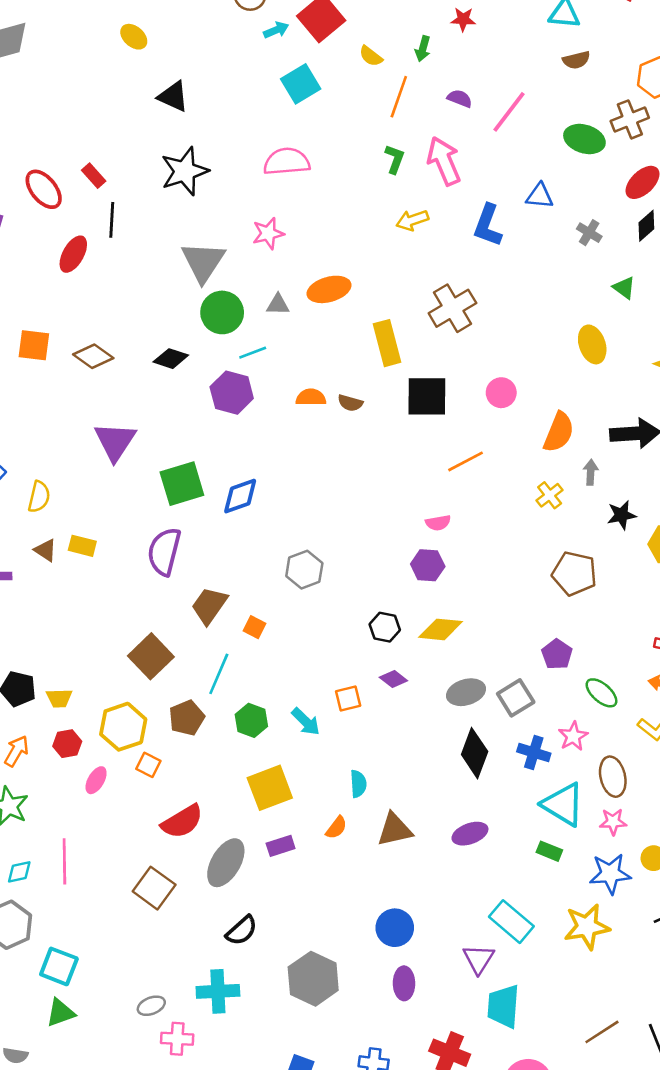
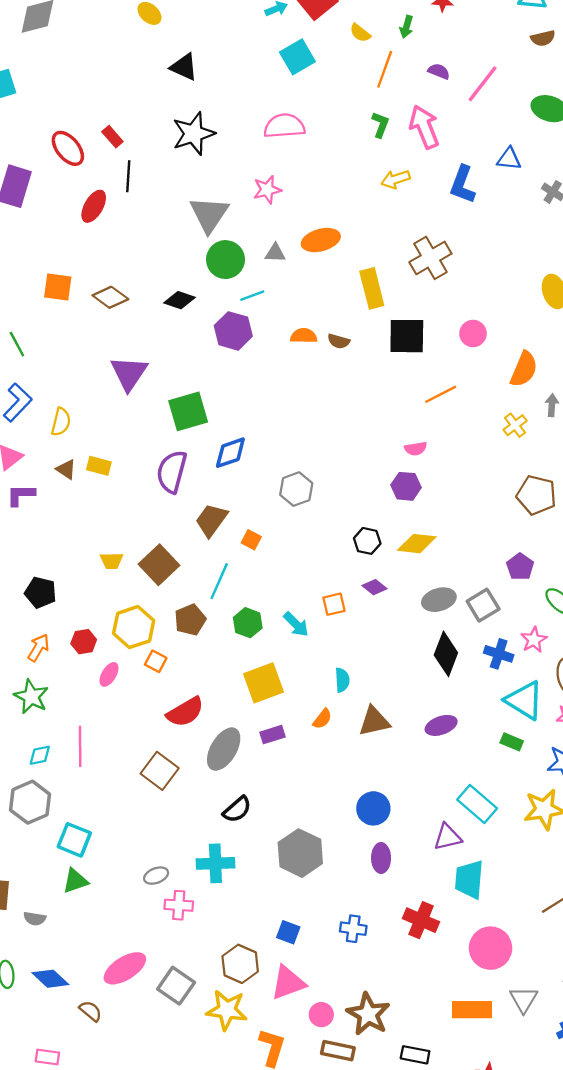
blue diamond: (240, 496) -> (230, 453), moved
yellow trapezoid: (59, 698) -> (112, 561), moved
purple triangle: (478, 959) -> (448, 837), turned 44

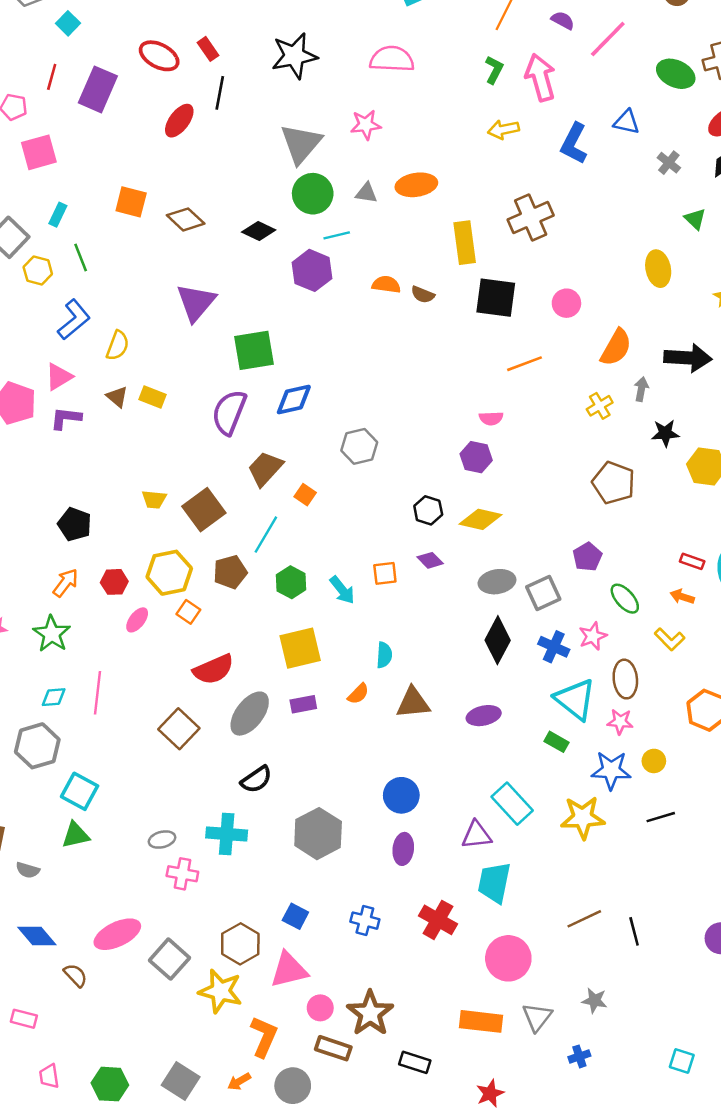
red ellipse: (68, 148) -> (159, 56), turned -30

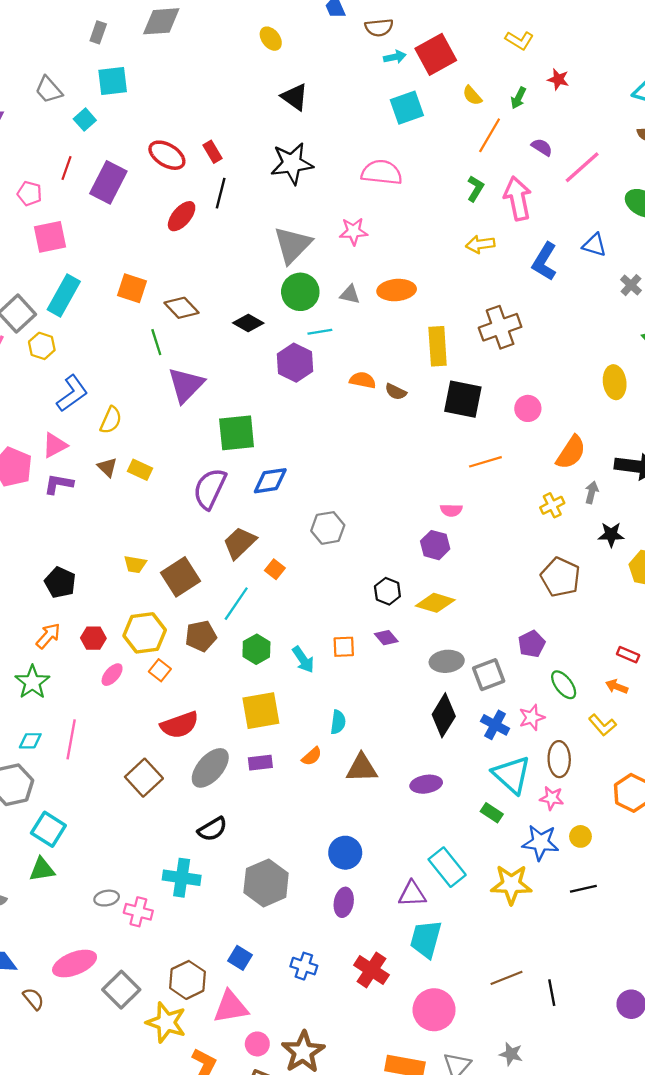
cyan rectangle: (58, 215) -> (64, 296), size x1.8
green line: (81, 257) -> (156, 342), moved
gray ellipse: (162, 840) -> (107, 898), moved

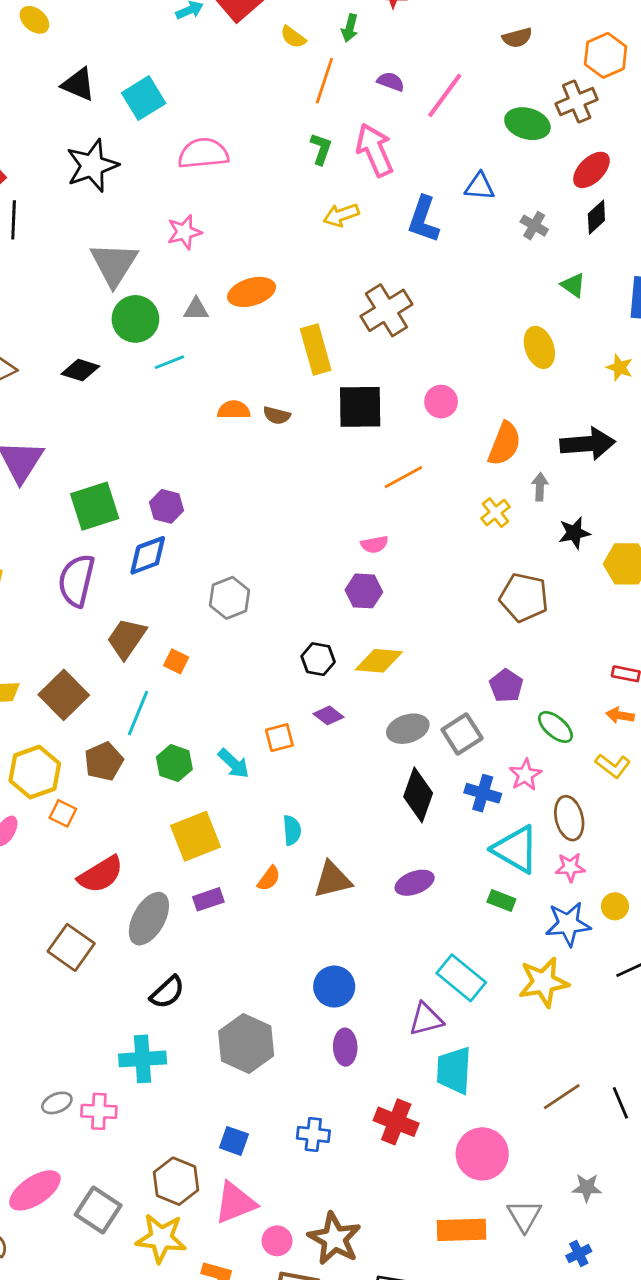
cyan square: (407, 108) -> (144, 98), moved
purple hexagon: (295, 363) -> (166, 506), moved, size x0.7

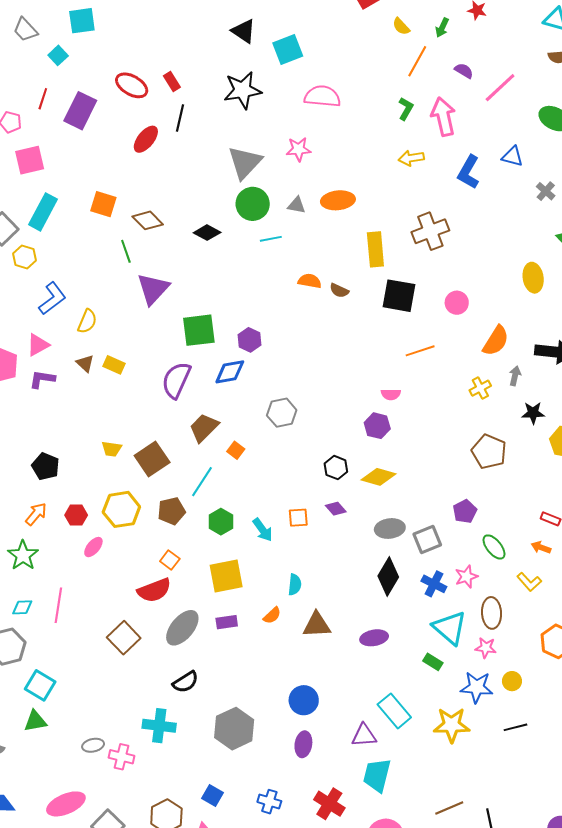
orange square: (63, 813) -> (170, 560), moved

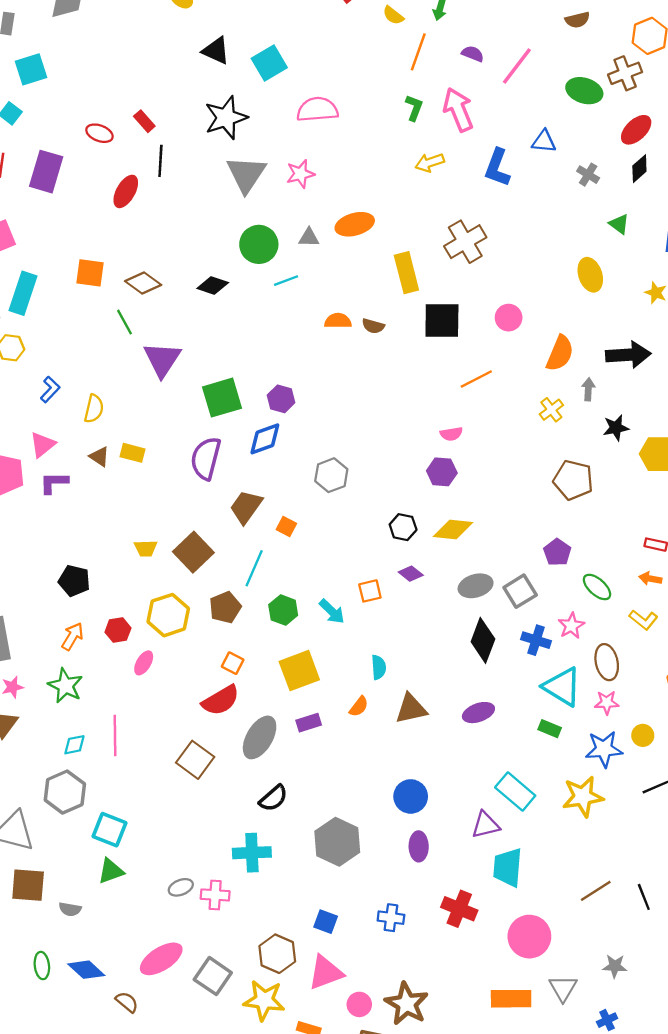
red ellipse: (132, 85) -> (99, 133), size x0.7
gray triangle: (245, 162) -> (246, 174), moved
blue L-shape: (52, 299) -> (50, 389), size x0.7

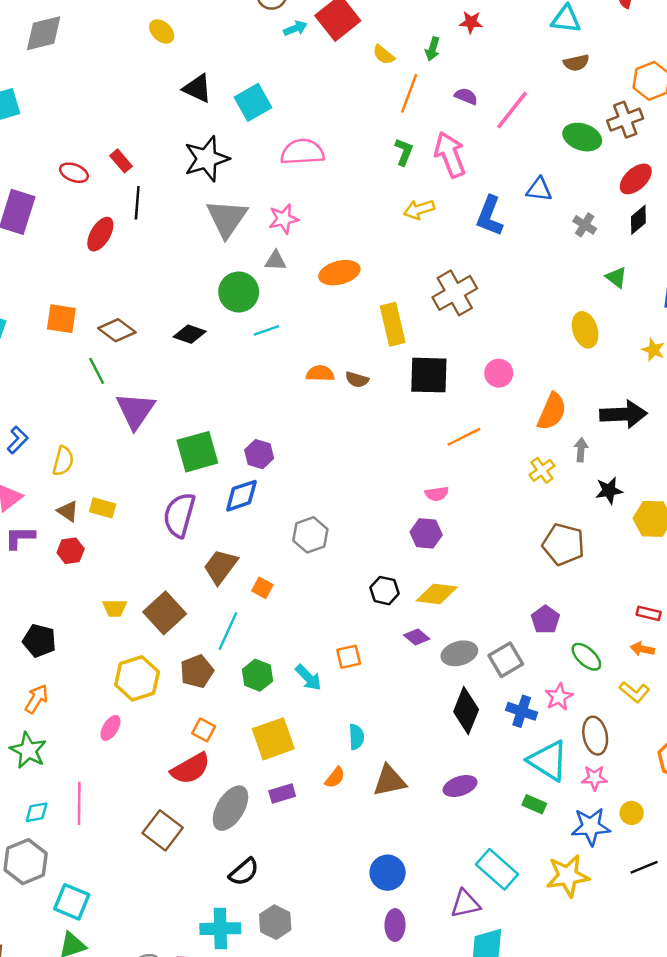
gray triangle: (309, 238) -> (276, 261), moved
purple diamond: (411, 574) -> (417, 637), moved
red hexagon: (118, 630) -> (71, 551), moved
gray hexagon: (337, 842) -> (275, 922), moved, size x0.7

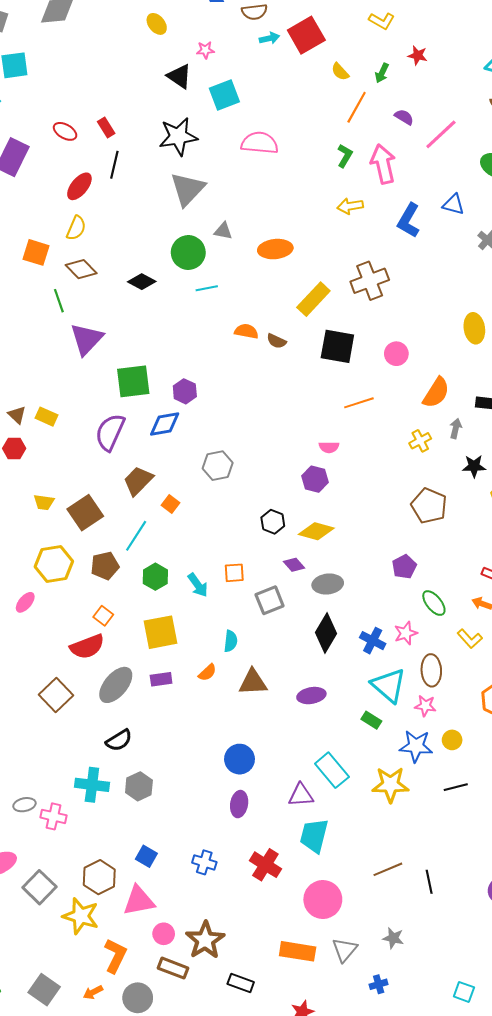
pink star: (284, 219) -> (205, 50), moved, size x0.7
yellow rectangle: (393, 324) -> (313, 299), turned 48
yellow semicircle: (63, 461) -> (76, 228), moved
gray square: (506, 660) -> (270, 600), moved

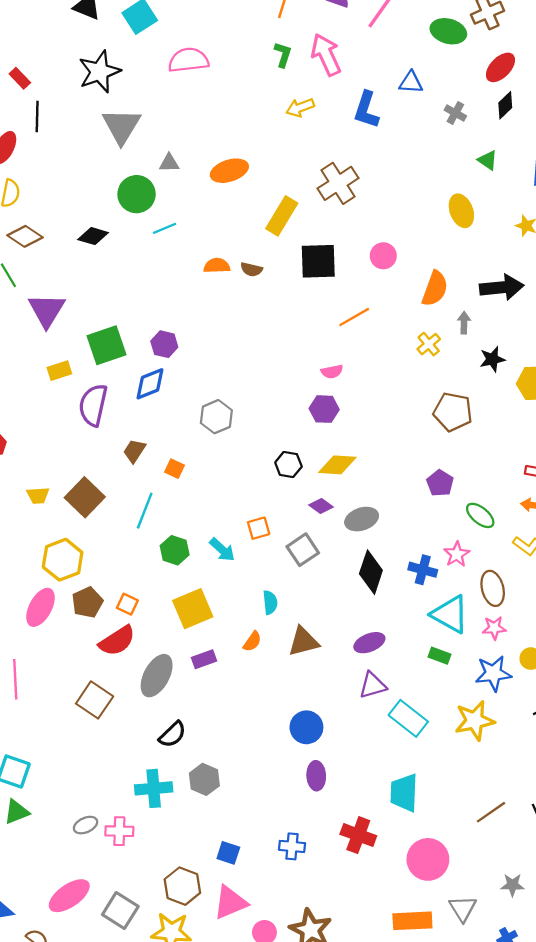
yellow rectangle: (47, 417) -> (59, 371), moved, turned -30
brown trapezoid: (138, 481) -> (134, 451), size x0.7
brown pentagon: (105, 566) -> (87, 602), moved
pink ellipse: (25, 602) -> (40, 607), size x1.6
purple triangle: (301, 795) -> (373, 685), moved

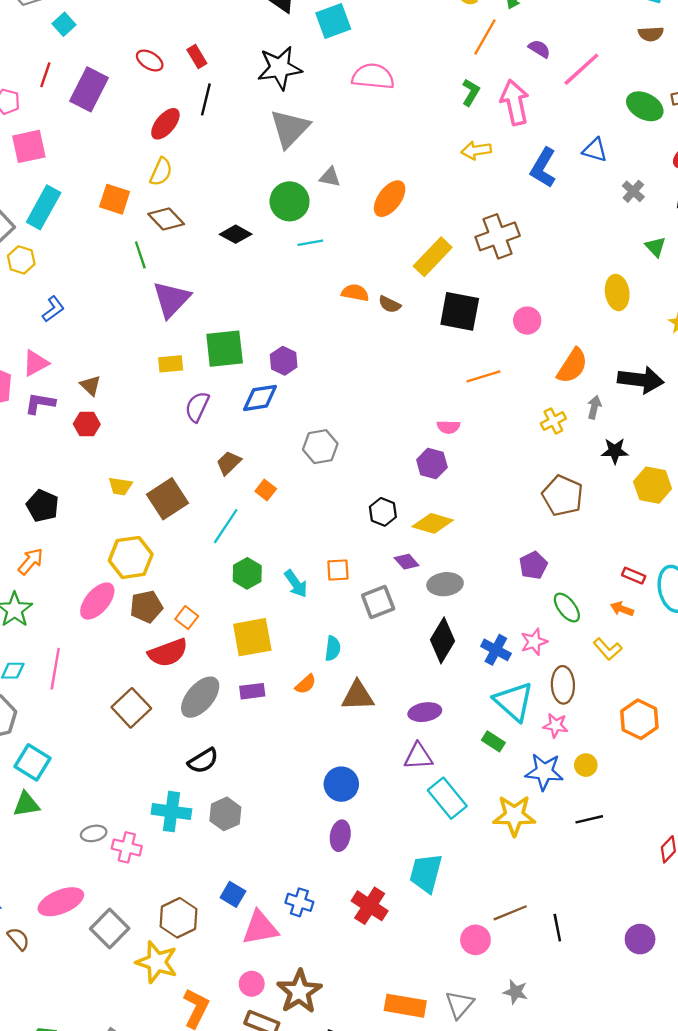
orange ellipse: (229, 171) -> (390, 199), turned -48
purple semicircle: (93, 405) -> (197, 407), size x0.7
pink circle: (428, 859) -> (475, 940), moved, size x0.7
pink triangle: (230, 903) -> (260, 928), moved

